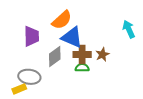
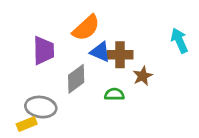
blue triangle: (72, 37) -> (100, 52), size x0.7
brown cross: (82, 54) -> (120, 55), moved

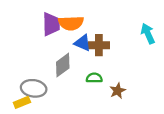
orange semicircle: (86, 28) -> (71, 23), turned 40
purple trapezoid: (44, 50) -> (51, 24), moved
brown star: (143, 76) -> (118, 91), moved

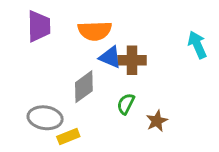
purple trapezoid: (51, 24) -> (39, 26), moved
green semicircle: (94, 78) -> (126, 104), turned -63
yellow rectangle: (22, 102) -> (68, 136), moved

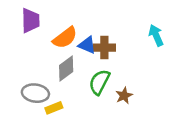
orange semicircle: (95, 31) -> (65, 38), moved, turned -35
green semicircle: (126, 104) -> (99, 82), size x1.5

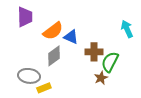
brown cross: (104, 48) -> (94, 52), moved
green semicircle: (99, 82) -> (110, 62), moved

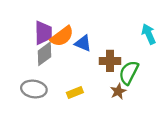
purple trapezoid: (25, 17) -> (43, 33), moved
gray diamond: (54, 56) -> (44, 54), moved
yellow rectangle: (44, 88) -> (75, 93), moved

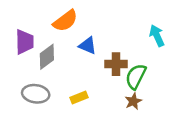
purple trapezoid: (43, 33) -> (25, 42), moved
orange semicircle: (62, 36) -> (65, 21), moved
brown star: (118, 91) -> (133, 101), moved

